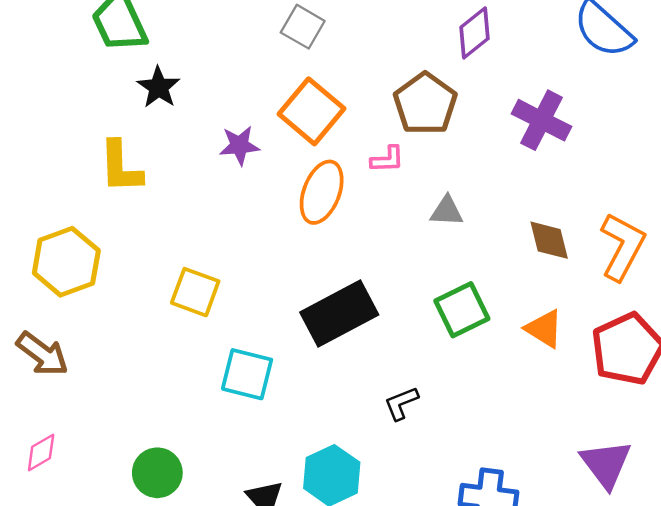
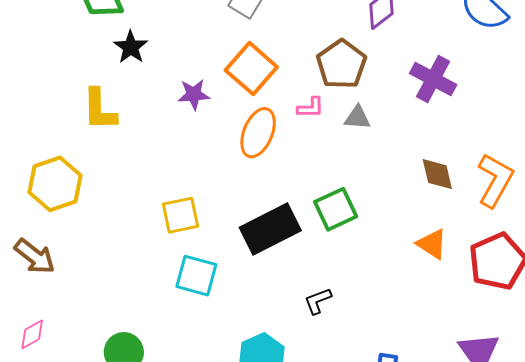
gray triangle: (447, 211) -> (357, 118), moved
yellow square: (195, 292) -> (180, 215), moved, turned -33
green square: (462, 310) -> (336, 209), moved

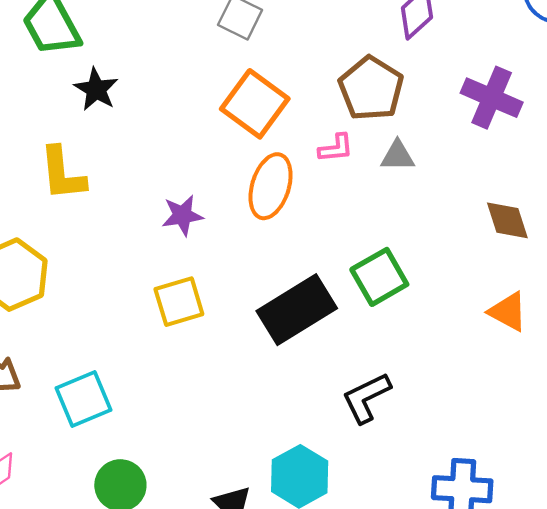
purple star: (194, 94) -> (182, 215), moved
cyan square: (196, 276) -> (84, 399), moved, turned -33
black L-shape: (318, 301) -> (366, 398), size x1.4

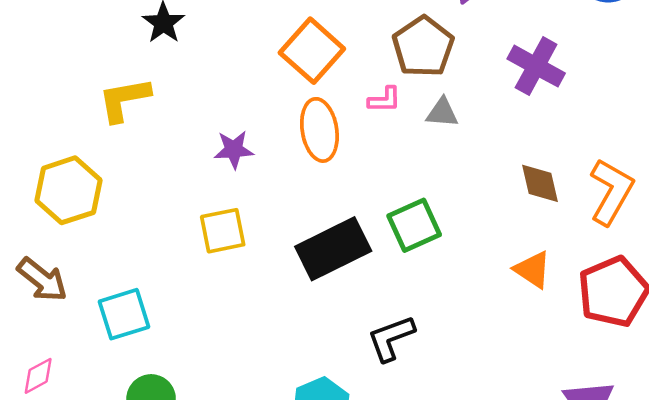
yellow L-shape: (62, 174) -> (124, 99), turned 80
orange ellipse: (271, 186) -> (319, 130), turned -32

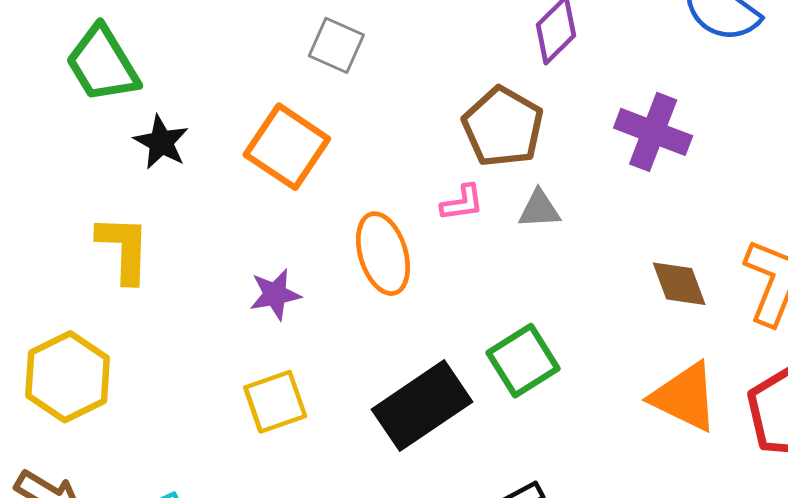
orange square: (312, 51) -> (287, 147), moved
yellow L-shape: (124, 99) -> (124, 249), turned 110
orange triangle: (533, 270) -> (685, 397), size x1.4

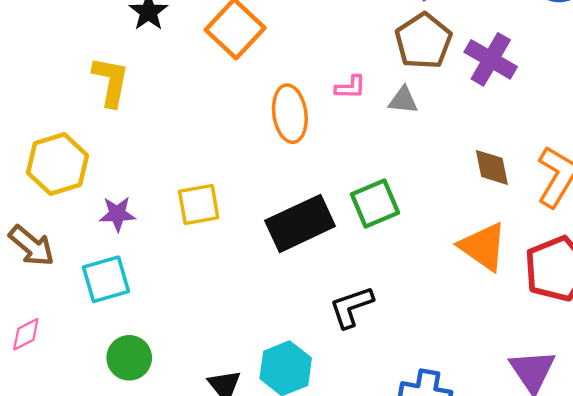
brown pentagon: (503, 127) -> (423, 41), moved
purple star: (275, 294) -> (117, 214), moved

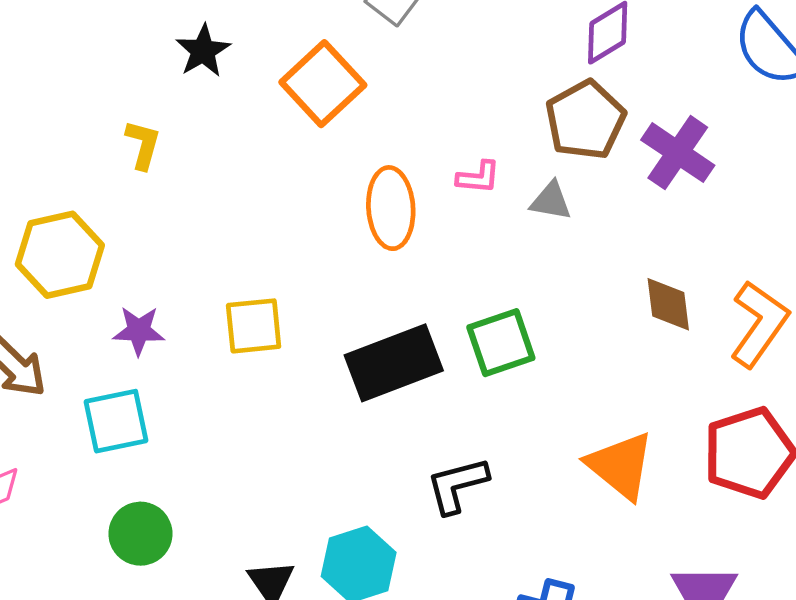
yellow L-shape: (111, 82) -> (143, 145), size x0.7
orange triangle: (483, 247) -> (621, 466), moved

